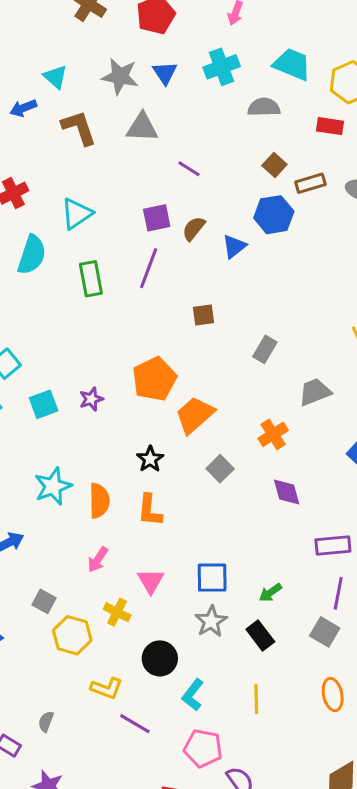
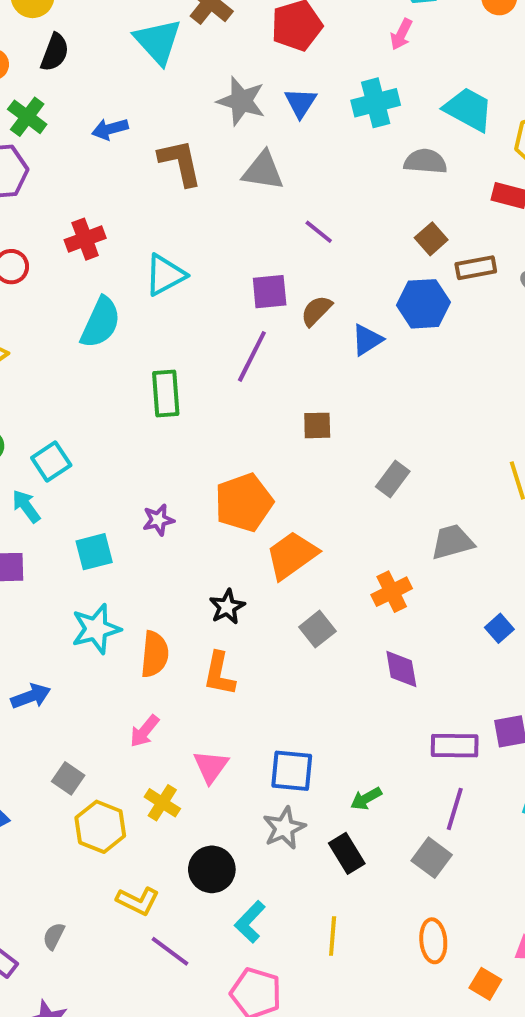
cyan triangle: (55, 77) -> (158, 41), moved, size x1.5
green rectangle: (91, 279) -> (166, 394), moved
cyan square: (44, 404) -> (94, 552), moved

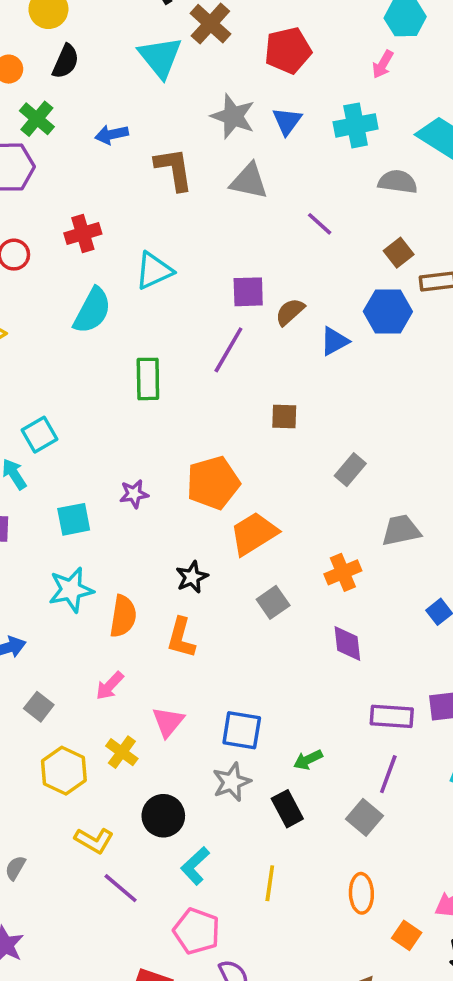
purple line: (319, 232) -> (320, 224), moved
gray square: (68, 778) -> (39, 707), moved

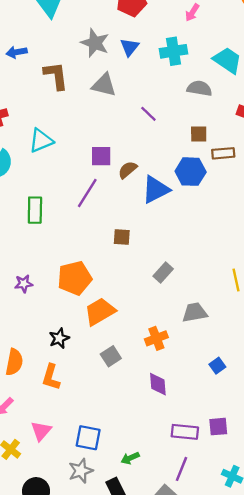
brown square: (399, 253) -> (199, 134), turned 36
blue triangle: (334, 341) -> (156, 190), size x1.5

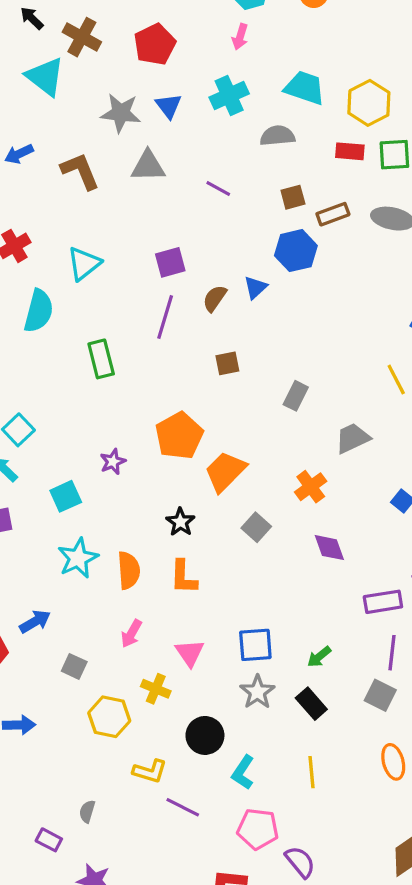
brown semicircle: (128, 170) -> (215, 298), moved
blue triangle: (156, 190) -> (255, 287), size x0.6

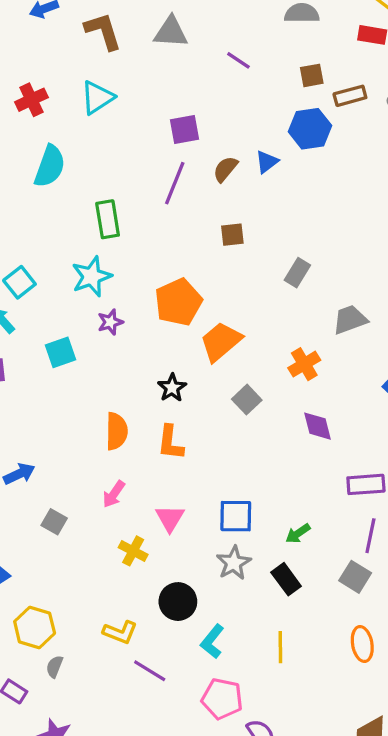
cyan triangle: (84, 264) -> (97, 97), moved
cyan star: (78, 558) -> (92, 277), moved
yellow hexagon: (109, 717) -> (35, 627), moved

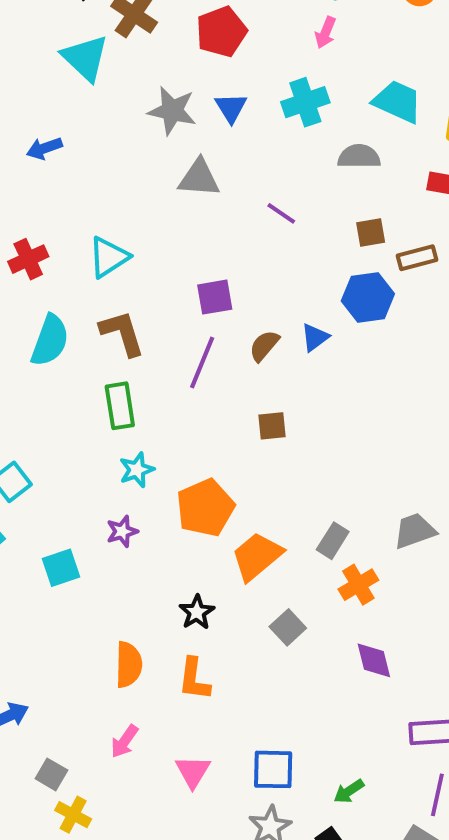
brown L-shape: (103, 31) -> (122, 333), moved
gray rectangle: (297, 273) -> (333, 541), moved
cyan star: (92, 277) -> (137, 470), moved, size x0.7
yellow cross: (133, 551) -> (73, 815), moved

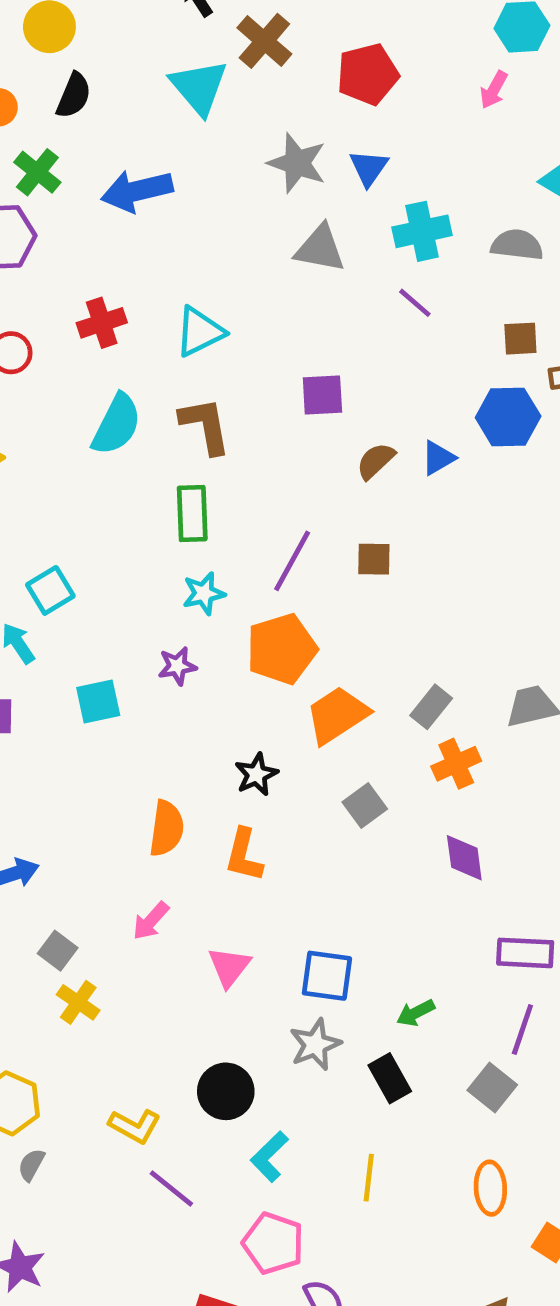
cyan cross: (305, 102) -> (422, 231), moved
blue arrow: (44, 148) -> (137, 191), size x1.6
purple line: (202, 363) -> (292, 561), moved

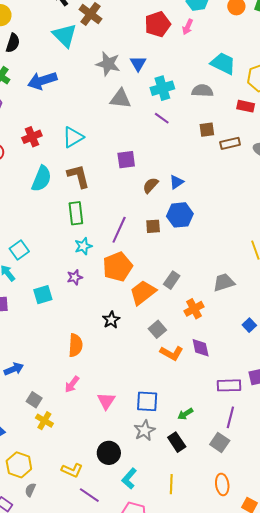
red pentagon: (368, 74) -> (158, 24), moved
blue hexagon: (508, 417) -> (180, 215), moved
gray rectangle: (431, 707) -> (172, 280), moved
orange L-shape: (244, 855) -> (172, 353), moved, turned -70

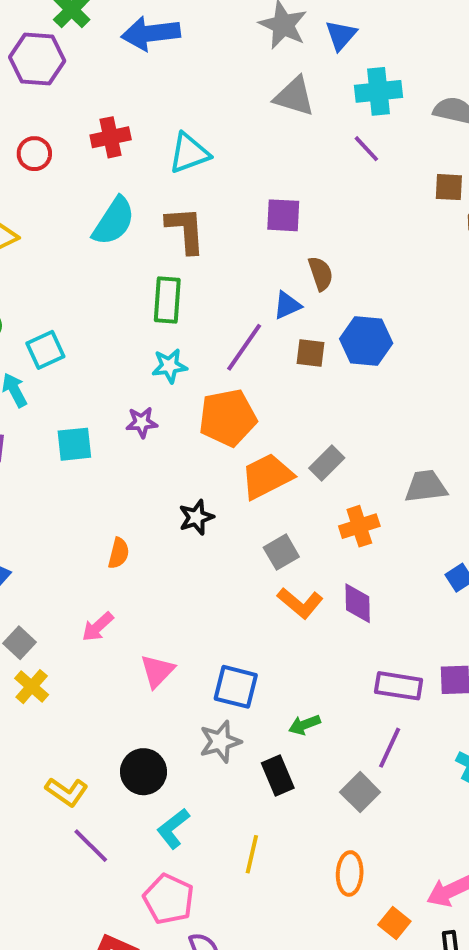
blue triangle: (177, 182) -> (287, 305), moved
brown semicircle: (151, 185) -> (321, 273), turned 108
orange semicircle: (76, 345) -> (119, 553), size x0.7

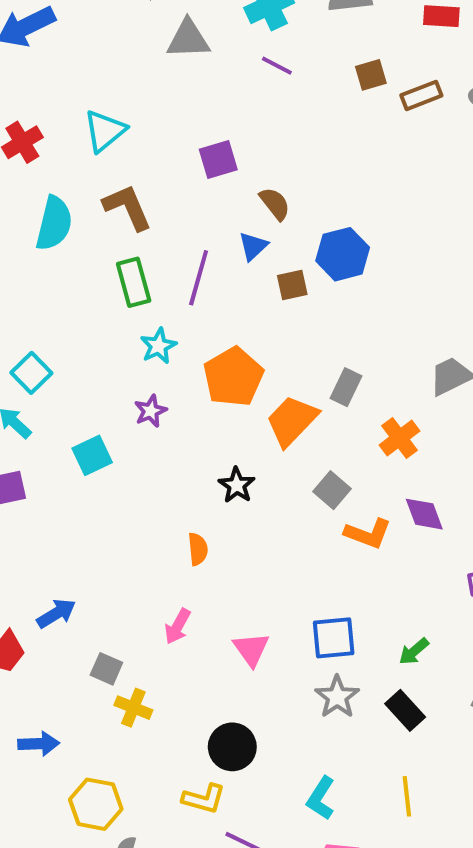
purple line: (244, 347) -> (199, 278), moved
orange semicircle: (119, 553) -> (198, 549), moved
black circle: (144, 772) -> (232, 747), moved

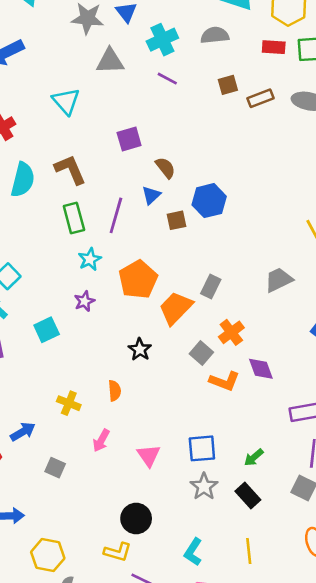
cyan triangle: (105, 131) -> (66, 101), moved, turned -32
orange cross: (399, 438) -> (231, 332), moved
yellow cross: (133, 708) -> (69, 403), moved

